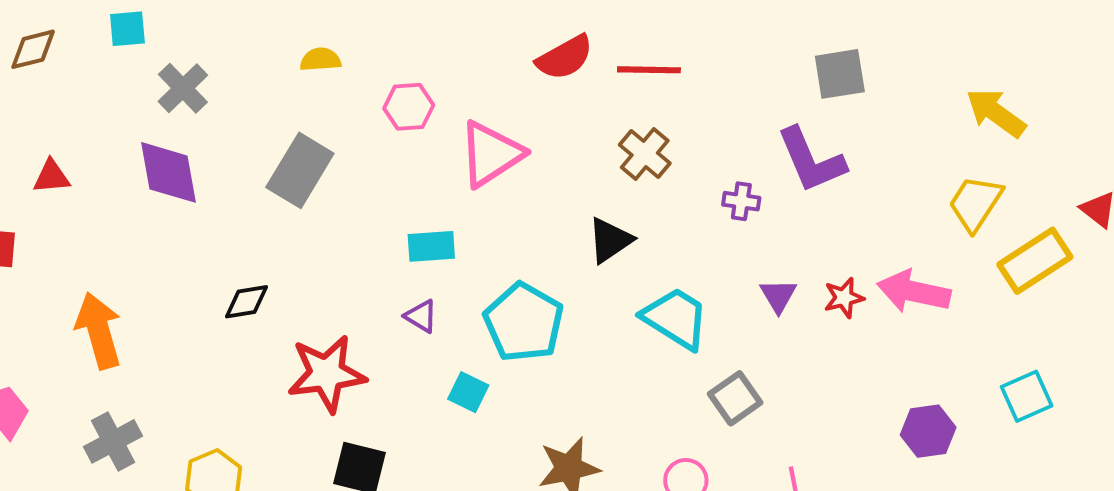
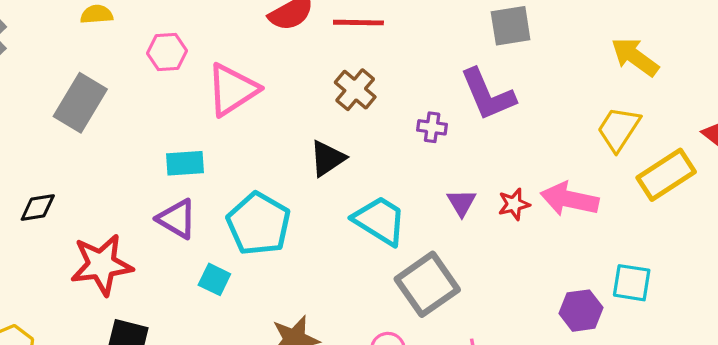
purple triangle: (421, 316) -> (177, 219), size x1.5
cyan square: (1027, 396) -> (632, 283), moved, turned 33
gray square: (735, 398) -> (427, 284), size x1.5

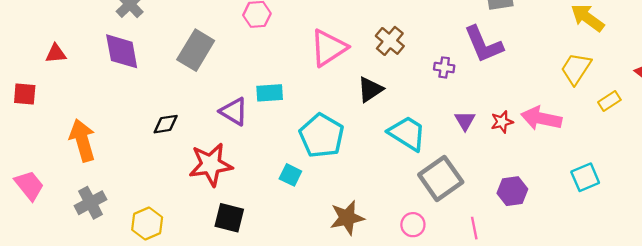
pink triangle: (232, 90) -> (329, 48), moved
yellow rectangle: (666, 175) -> (609, 101), size x0.6
purple triangle: (177, 219) -> (234, 111), moved
cyan square: (632, 283) -> (585, 177), turned -32
purple hexagon: (581, 311) -> (512, 191), moved

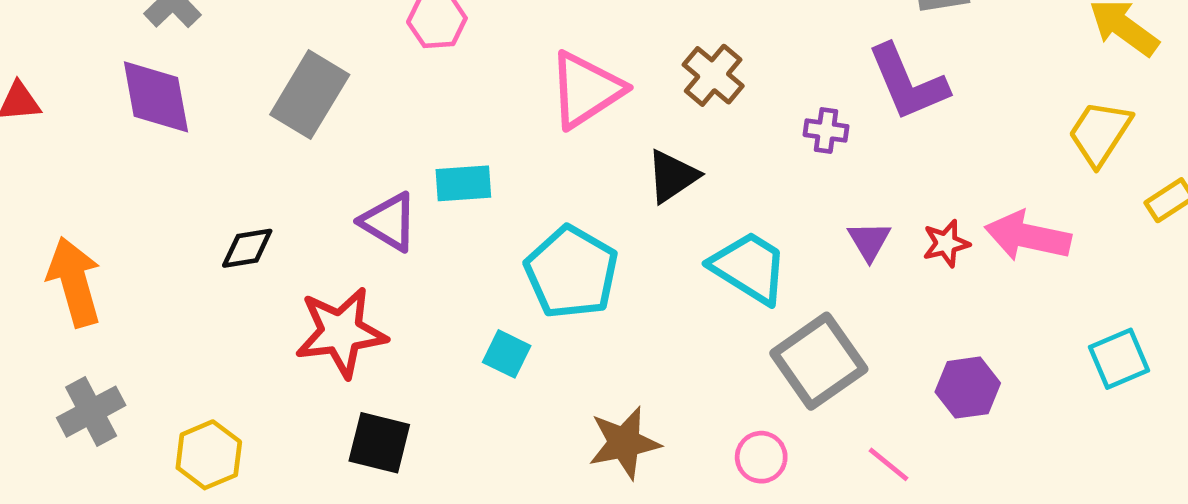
pink line: (474, 228) -> (888, 464), turned -40

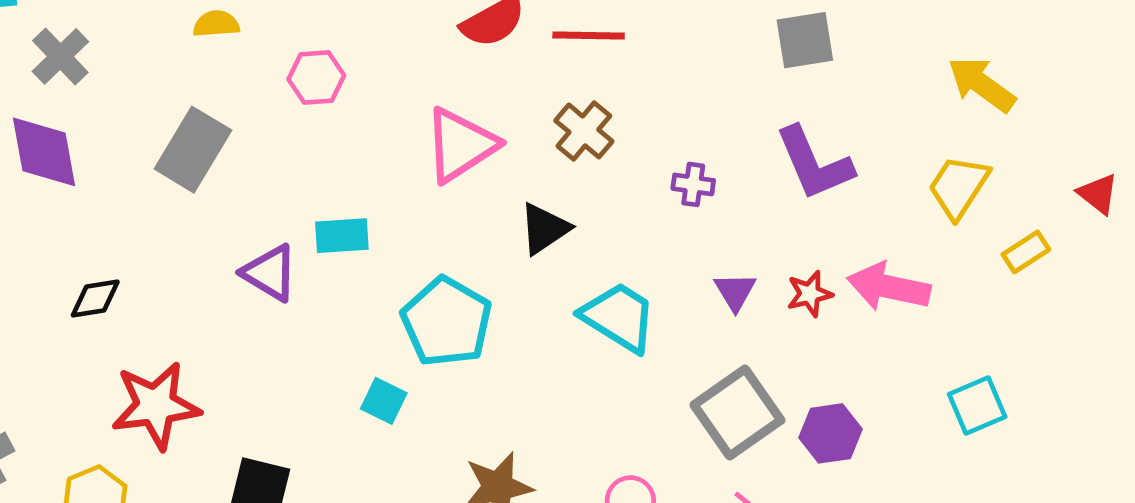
purple L-shape: (908, 83) -> (814, 164), moved
black diamond: (247, 248) -> (95, 298), moved
red star: (341, 332) -> (156, 406), moved
gray square: (819, 361) -> (737, 412), moved

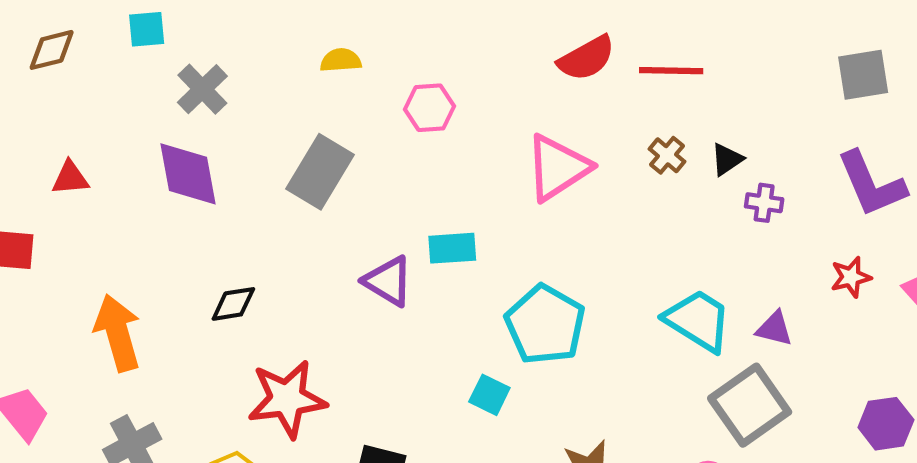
brown cross: (584, 131) -> (667, 155), size x0.7
black triangle: (544, 229) -> (727, 159), moved, size x0.7
purple triangle: (735, 291) -> (774, 329), moved, turned -45
red star: (810, 294) -> (851, 277), moved
gray square: (737, 412) -> (750, 405), moved

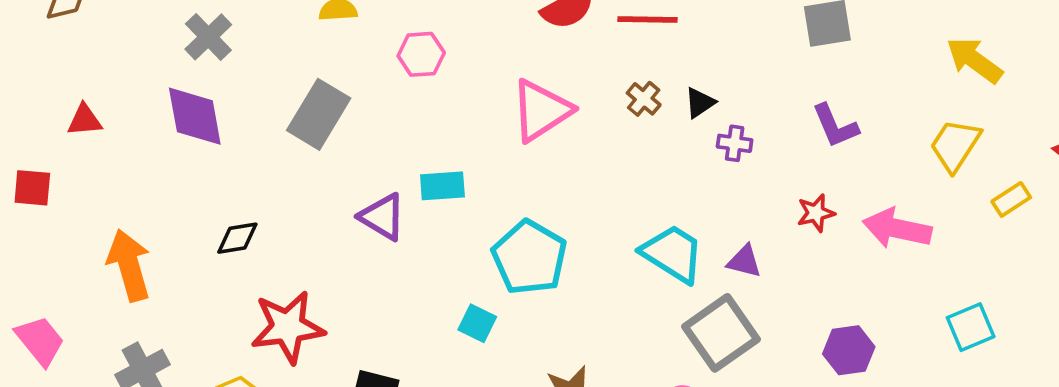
purple L-shape: (871, 184) -> (835, 126), size x0.7

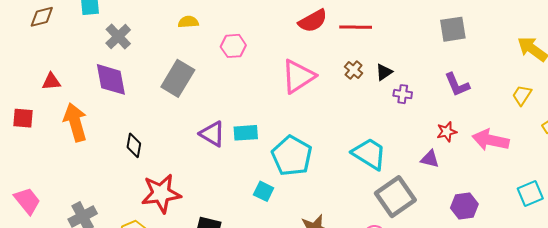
yellow trapezoid: (955, 145) -> (522, 95), size x0.7
cyan rectangle: (442, 186) -> (246, 133), moved
black diamond: (237, 238) -> (134, 145), turned -70
purple triangle: (744, 261) -> (430, 159), moved
orange arrow: (129, 265) -> (75, 122), moved

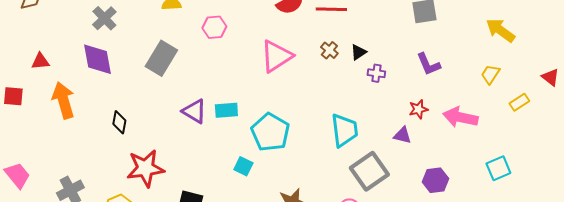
cyan trapezoid: (369, 154) -> (344, 130), turned 51

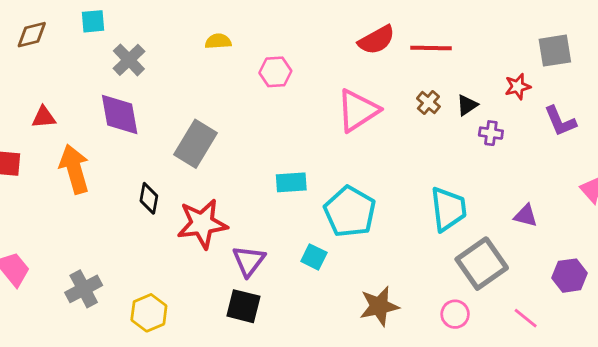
gray rectangle: (161, 58) -> (195, 144), moved
red star: (418, 109) -> (518, 87), moved
purple triangle: (194, 111) -> (249, 261), moved, turned 36
red star: (145, 168) -> (202, 224), moved

